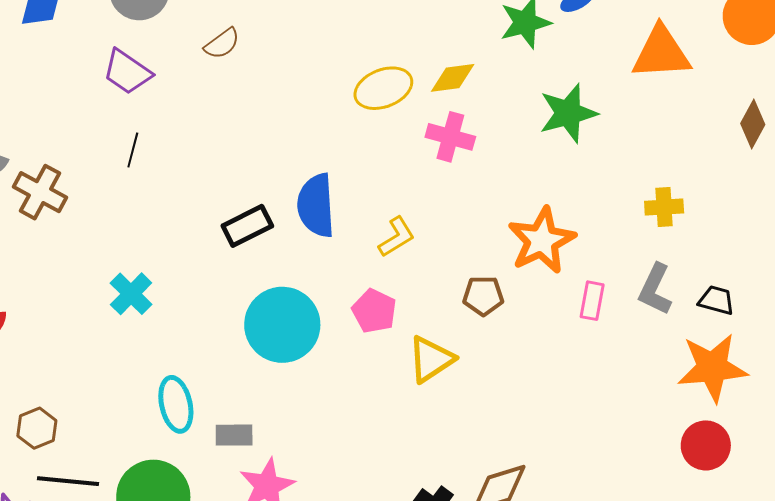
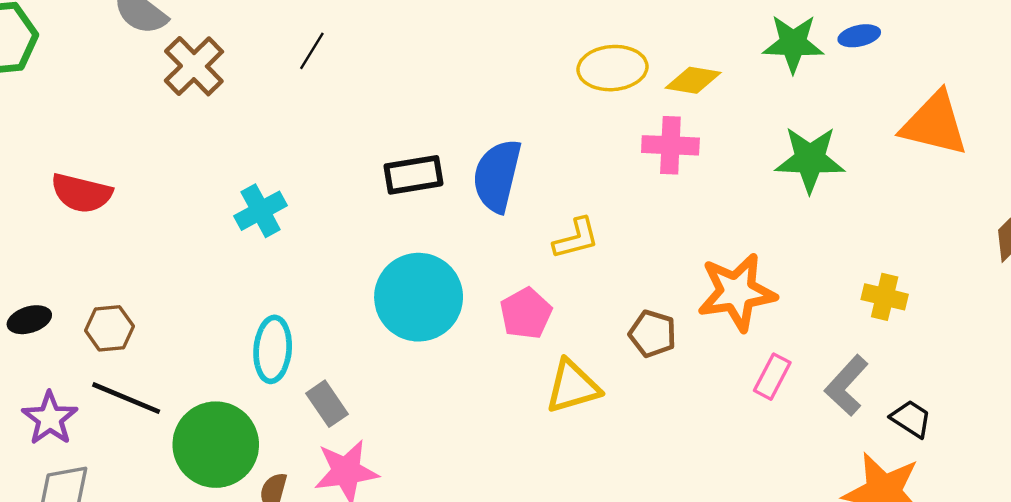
pink cross: (450, 137) -> (670, 145), turned -30
gray rectangle: (234, 435) -> (327, 404), turned 39

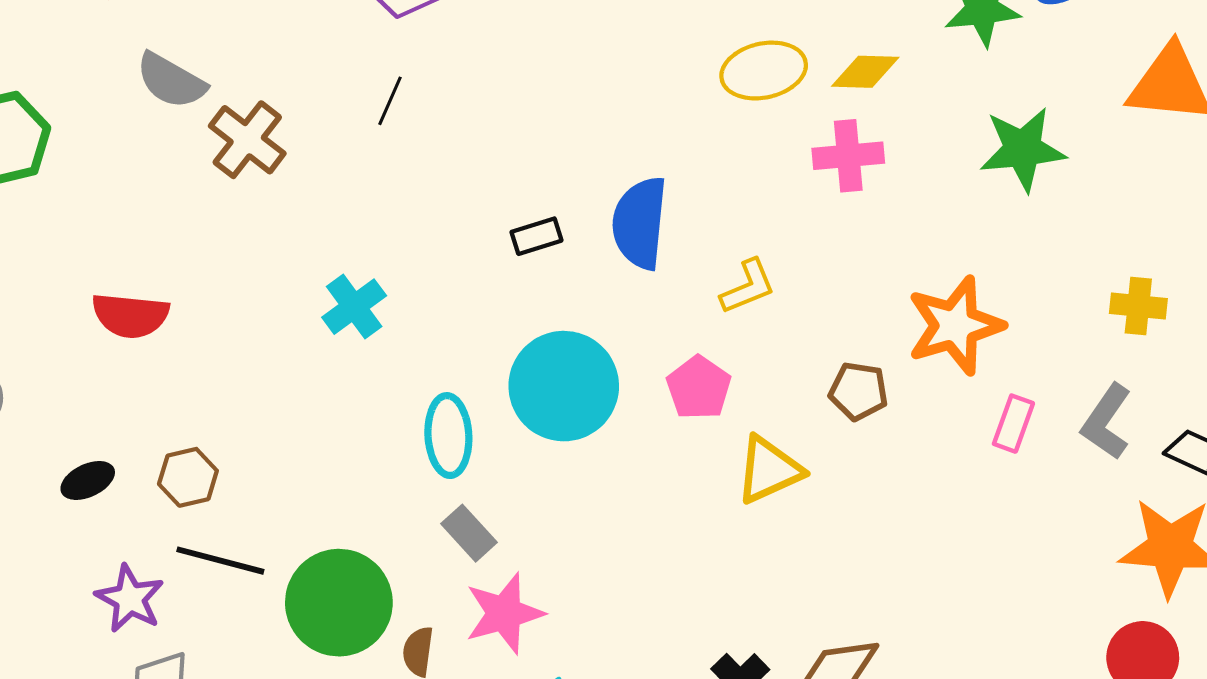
black rectangle: (413, 175) -> (537, 236), size x0.7
cyan ellipse: (273, 349) -> (448, 436), moved

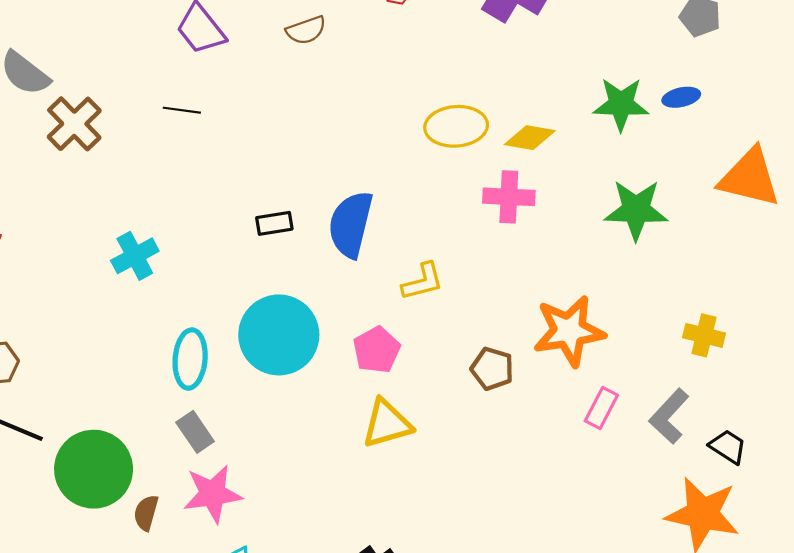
black line: (390, 101) -> (182, 110), turned 66
yellow triangle: (769, 470) -> (387, 424), moved

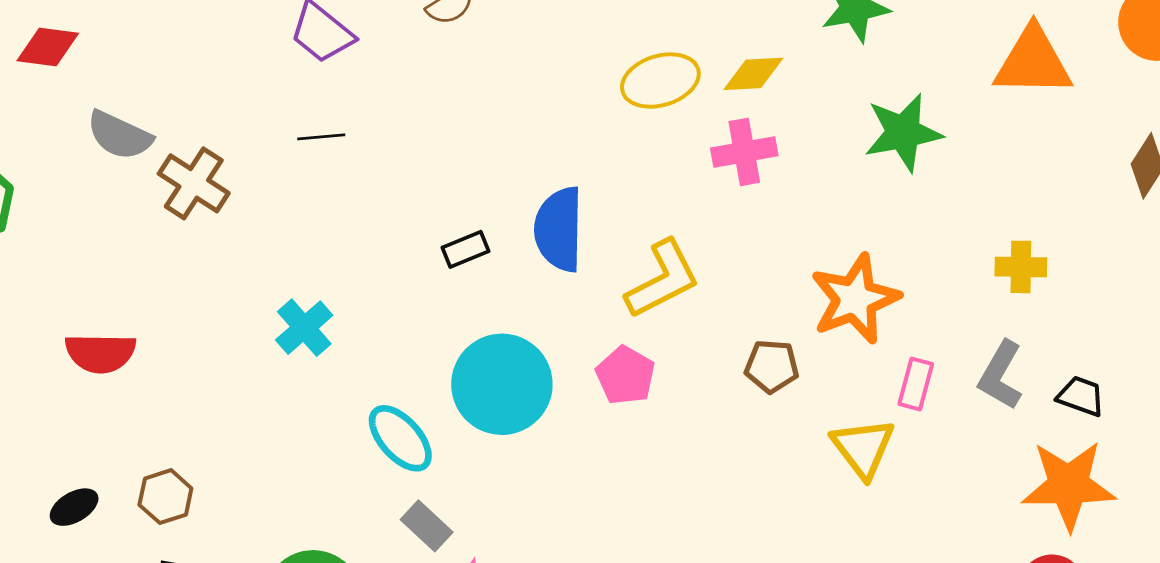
yellow L-shape: (423, 282) -> (663, 279), size x1.5
cyan ellipse: (190, 359) -> (400, 438), turned -34
yellow triangle: (387, 424) -> (863, 448), moved, turned -38

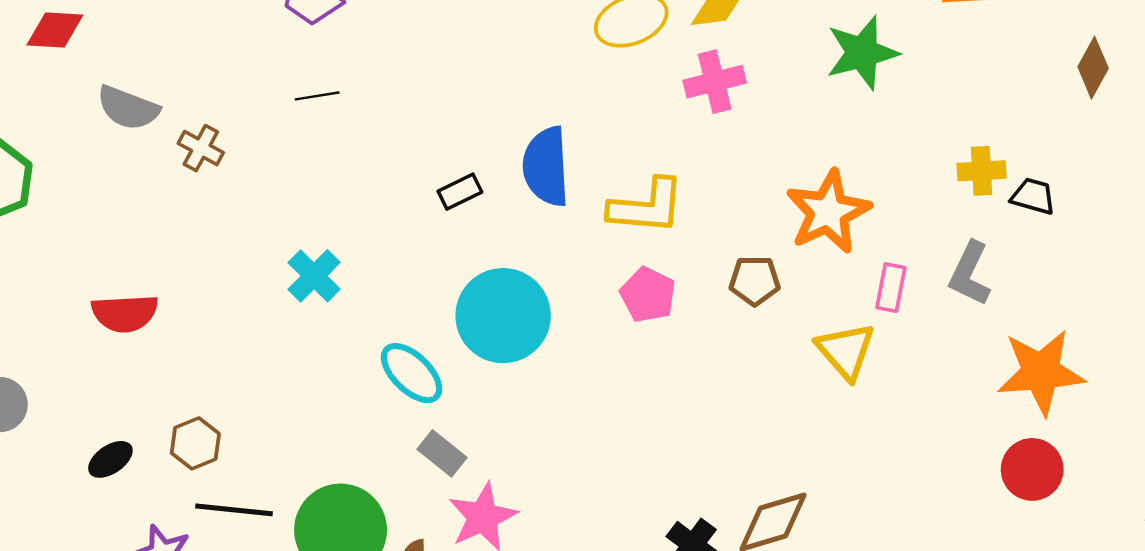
brown cross: (194, 183) -> (201, 148), size x0.7
yellow L-shape: (663, 279) -> (647, 206), turned 36
pink pentagon: (625, 375) -> (648, 295), moved
black trapezoid: (1081, 396) -> (1033, 196), moved

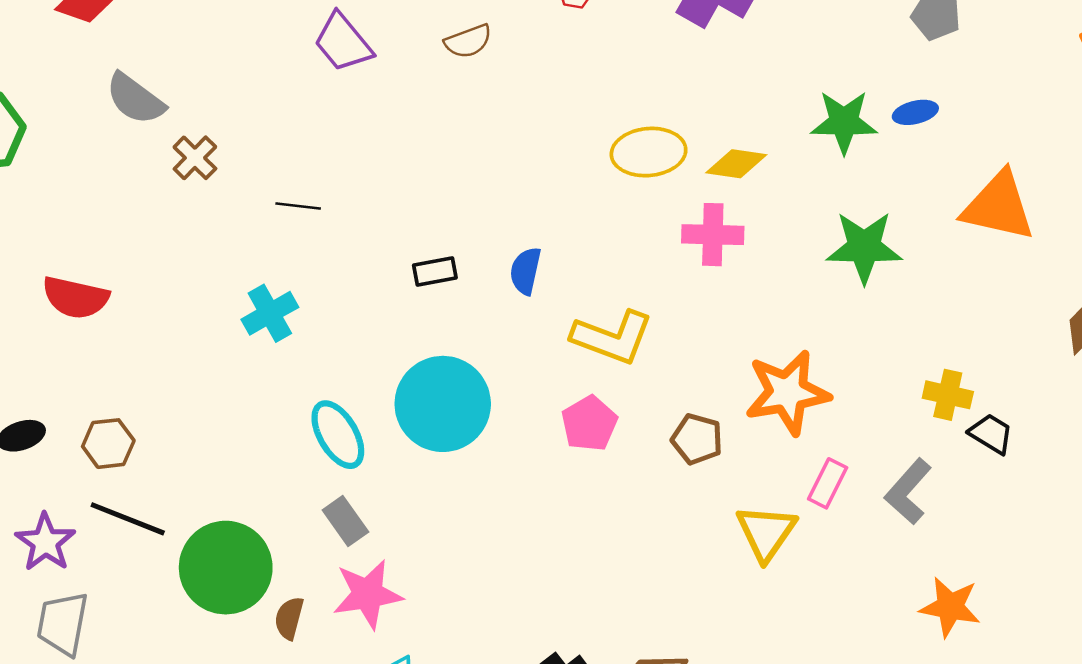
black line: (317, 96) -> (298, 206), moved
blue semicircle: (546, 167) -> (526, 271), size x0.6
orange star: (1041, 372) -> (950, 607), size x0.7

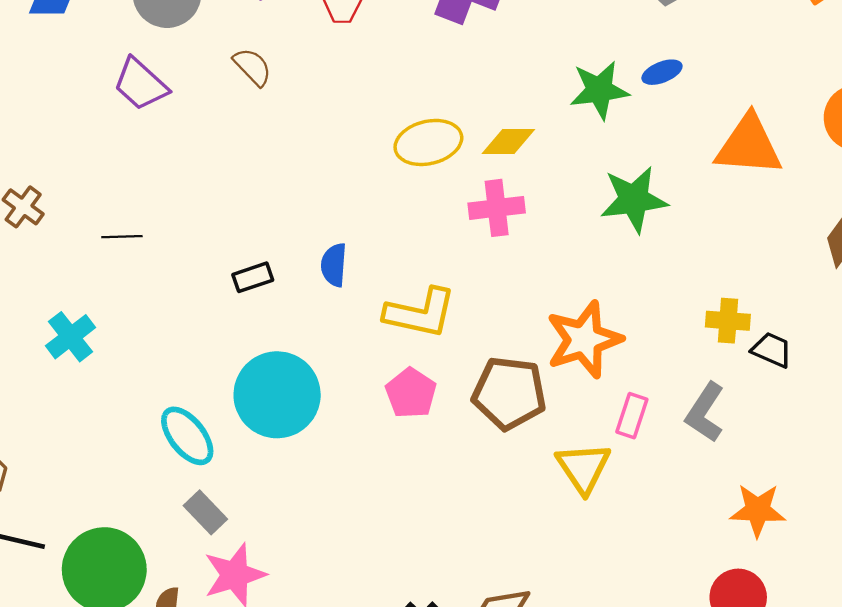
brown semicircle: (468, 41) -> (252, 67), turned -105
cyan cross: (270, 313) -> (71, 337), moved
brown pentagon: (697, 439) -> (509, 393), size x1.6

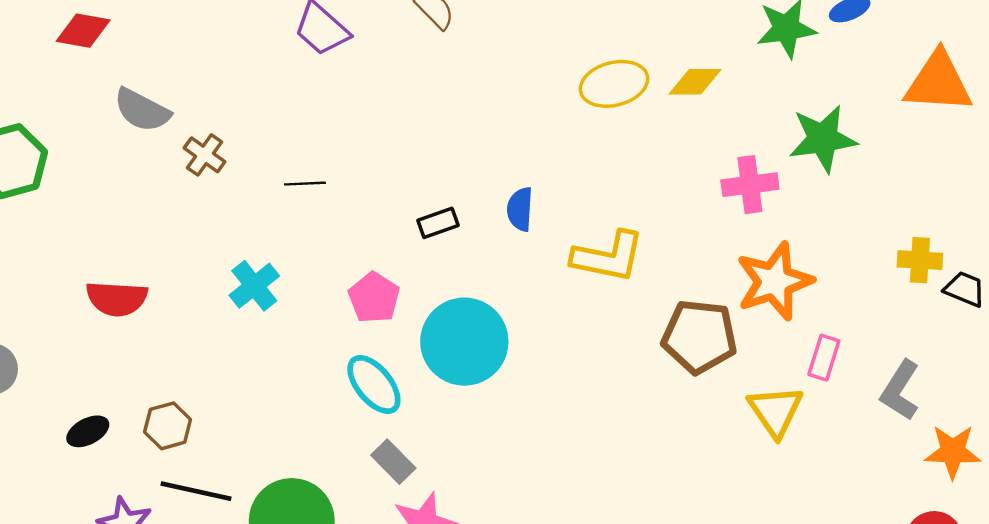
pink cross: (497, 208) -> (750, 185), moved
pink pentagon: (411, 393) -> (374, 298), moved
gray L-shape: (705, 412) -> (900, 390), moved

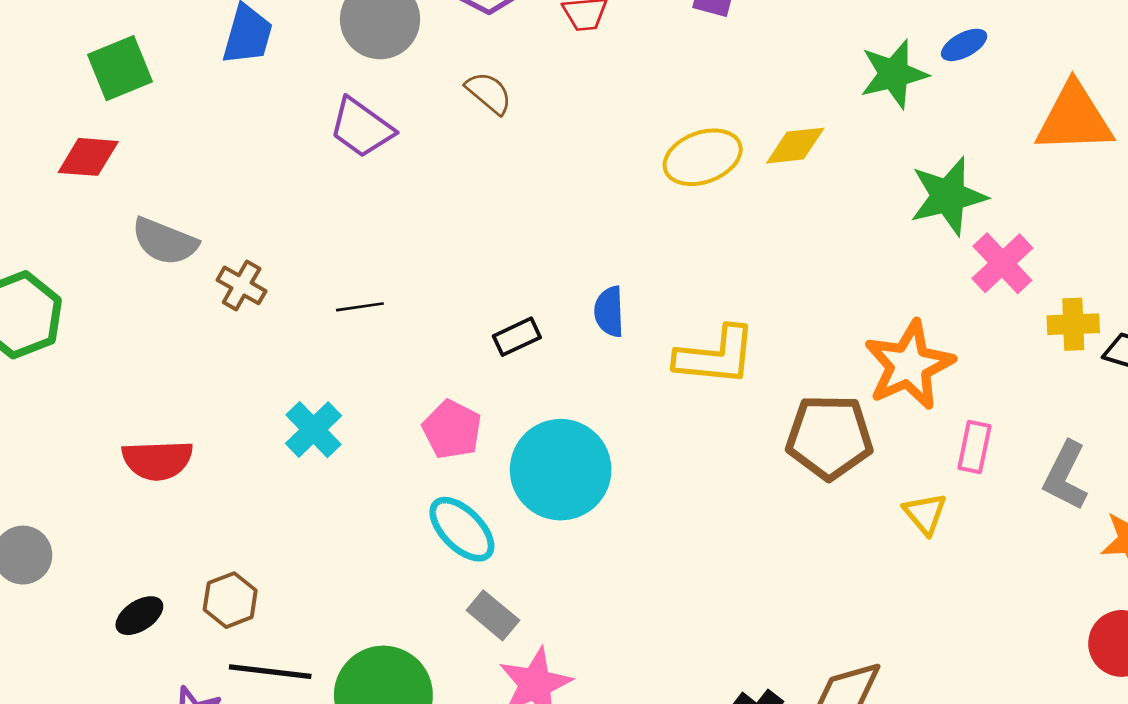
pink cross: (750, 185) -> (1002, 263), moved, turned -30
yellow triangle: (776, 411) -> (925, 514), size x0.7

